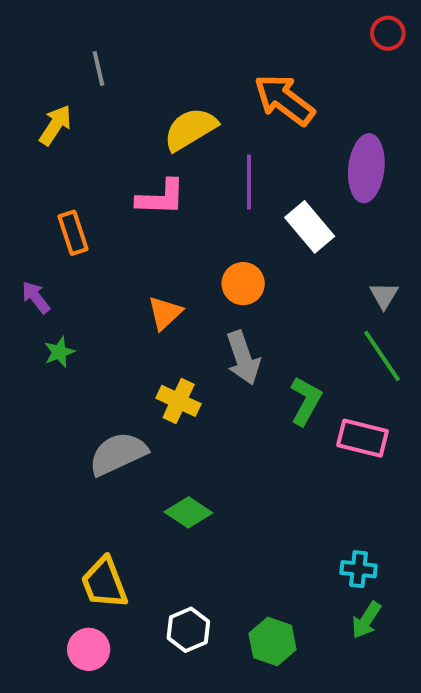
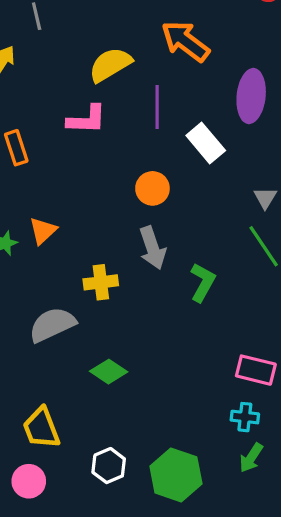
orange triangle: (165, 313) -> (43, 231), moved
yellow cross: (179, 401) -> (101, 282), turned -32
pink rectangle: (362, 438) -> (256, 370), moved
green hexagon: (272, 642) -> (176, 475), size x1.4

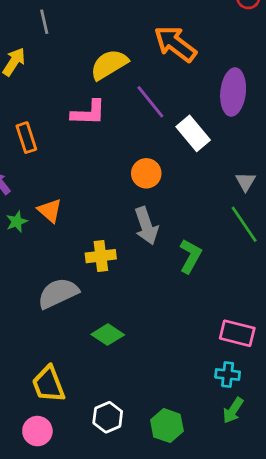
purple line: (157, 107) -> (150, 102), turned -39
orange triangle: (43, 231) -> (50, 211), turned -36
green hexagon: (176, 475) -> (167, 426), size x0.7

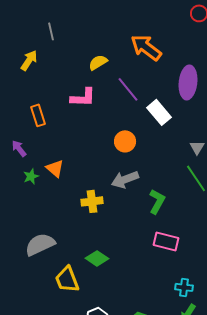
yellow semicircle: (109, 64) -> (98, 62), size x0.7
gray arrow: (146, 226) -> (125, 179), turned 88
gray semicircle: (58, 293) -> (40, 244), moved
pink rectangle: (237, 333) -> (166, 241), moved
yellow trapezoid: (48, 384) -> (67, 279), moved

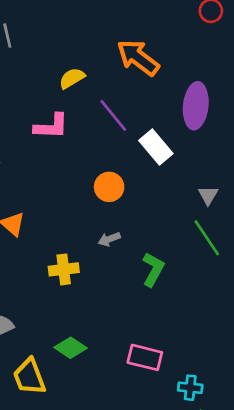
gray arrow: (125, 179) -> (109, 239), size x0.6
pink rectangle: (166, 241) -> (145, 357), moved

